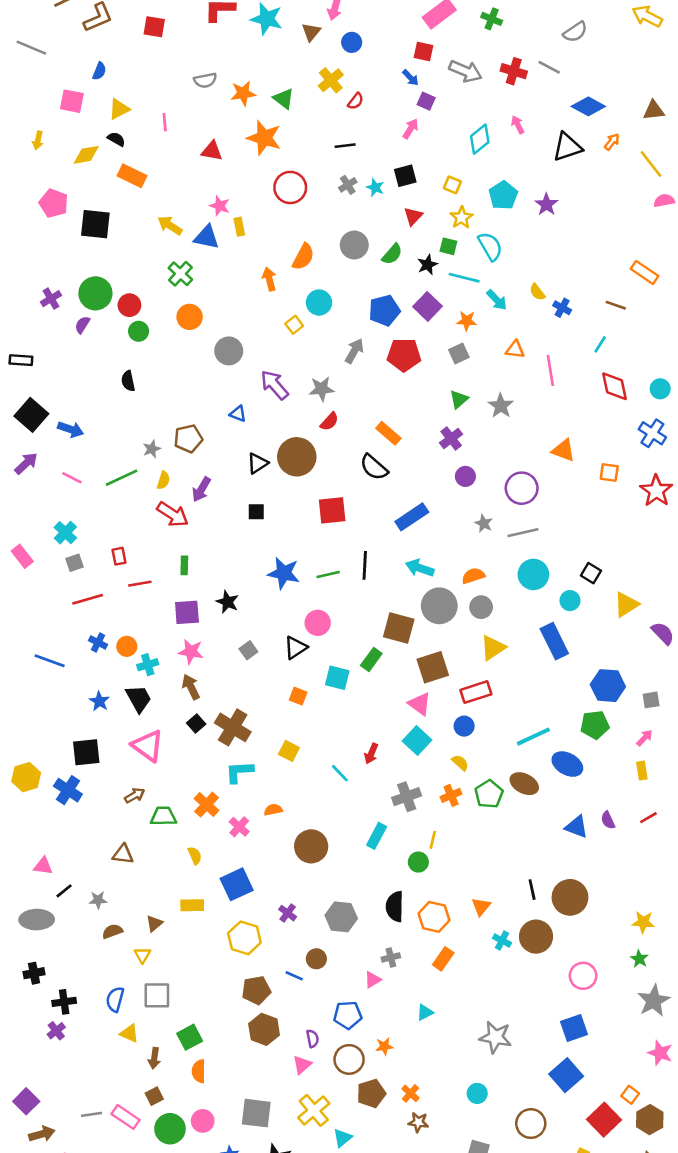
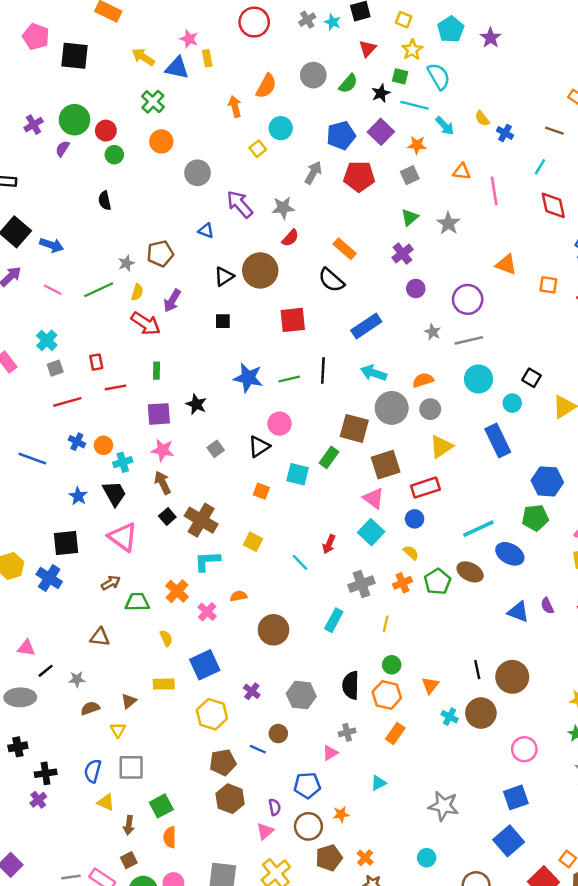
green circle: (418, 862) -> (392, 665), moved

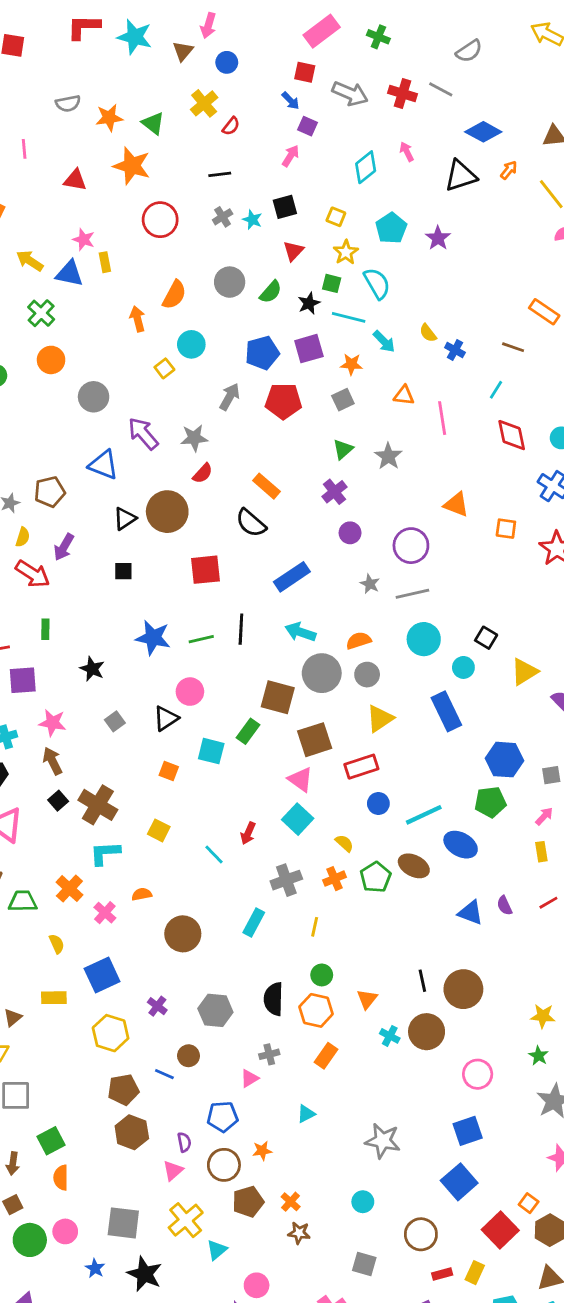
purple square: (381, 132) -> (309, 349), turned 30
blue triangle: (206, 231) -> (103, 465), size x1.6
purple square: (159, 414) -> (23, 680), moved
blue circle: (415, 519) -> (378, 803), moved

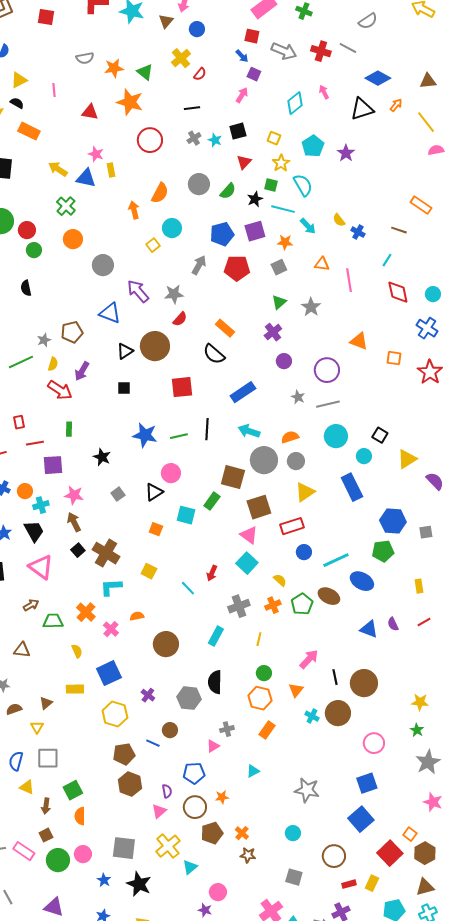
pink arrow: (544, 816) -> (309, 659), moved, size x1.5
black semicircle: (274, 999) -> (215, 682), moved

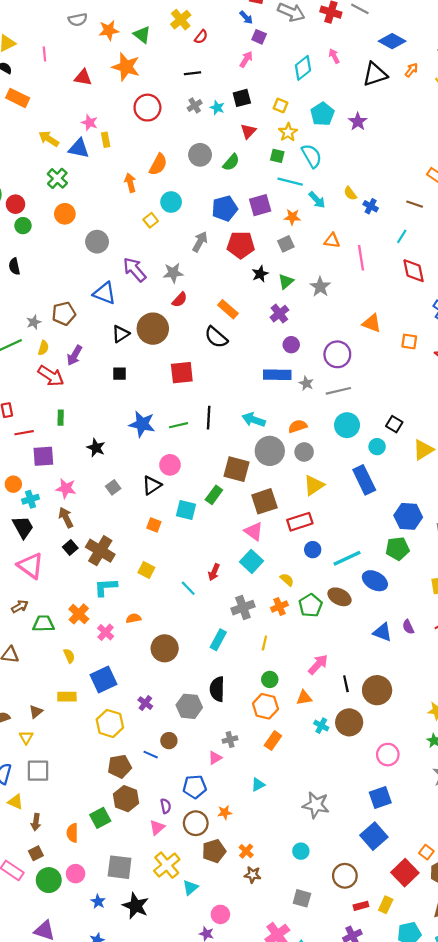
black star: (255, 199) -> (260, 274), moved
blue rectangle: (243, 392) -> (277, 375), moved, turned 35
orange triangle: (296, 690) -> (304, 698), turned 42
green square: (73, 790) -> (100, 818), moved

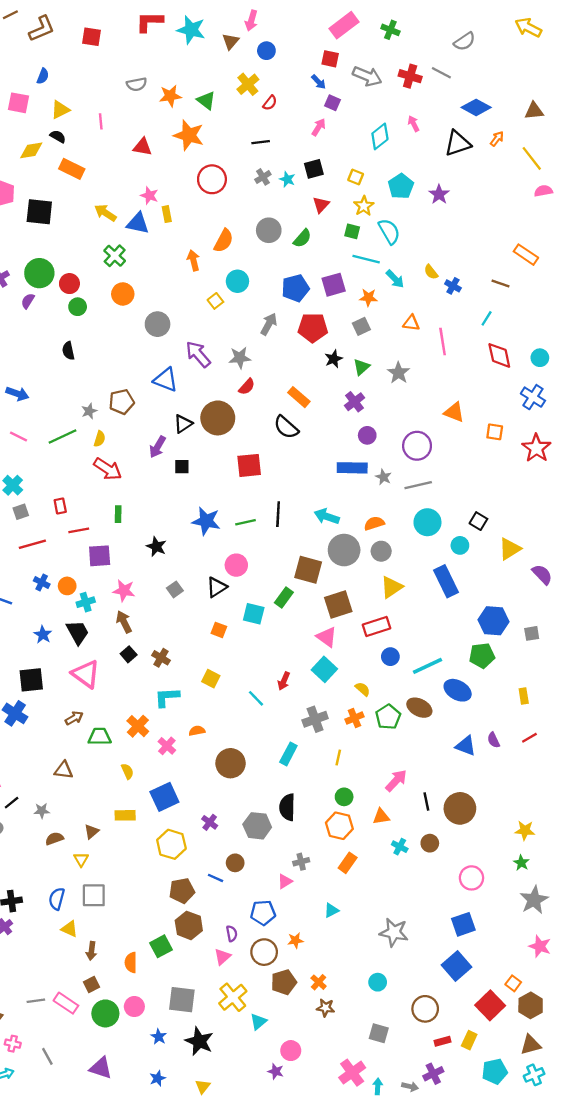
purple arrow: (74, 355) -> (158, 447), moved
brown cross: (100, 551) -> (161, 658), size x0.6
brown circle: (349, 722) -> (430, 843), size x0.6

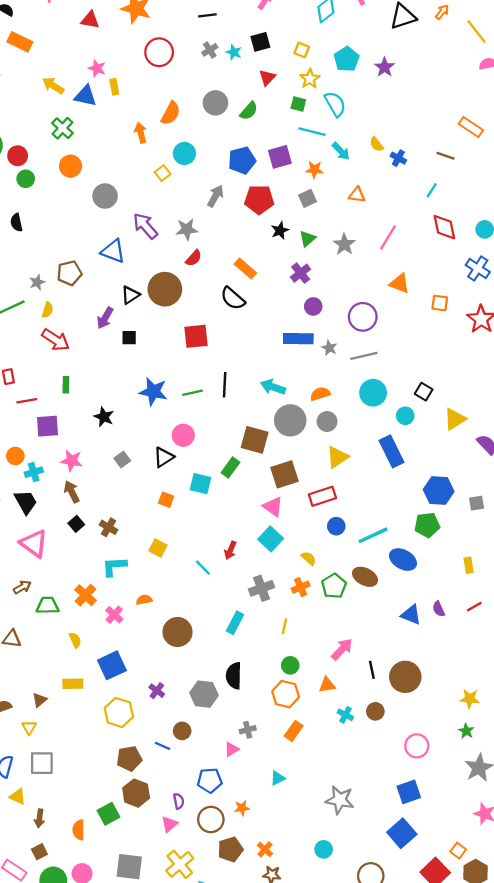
pink line: (443, 341) -> (388, 237), moved, turned 40

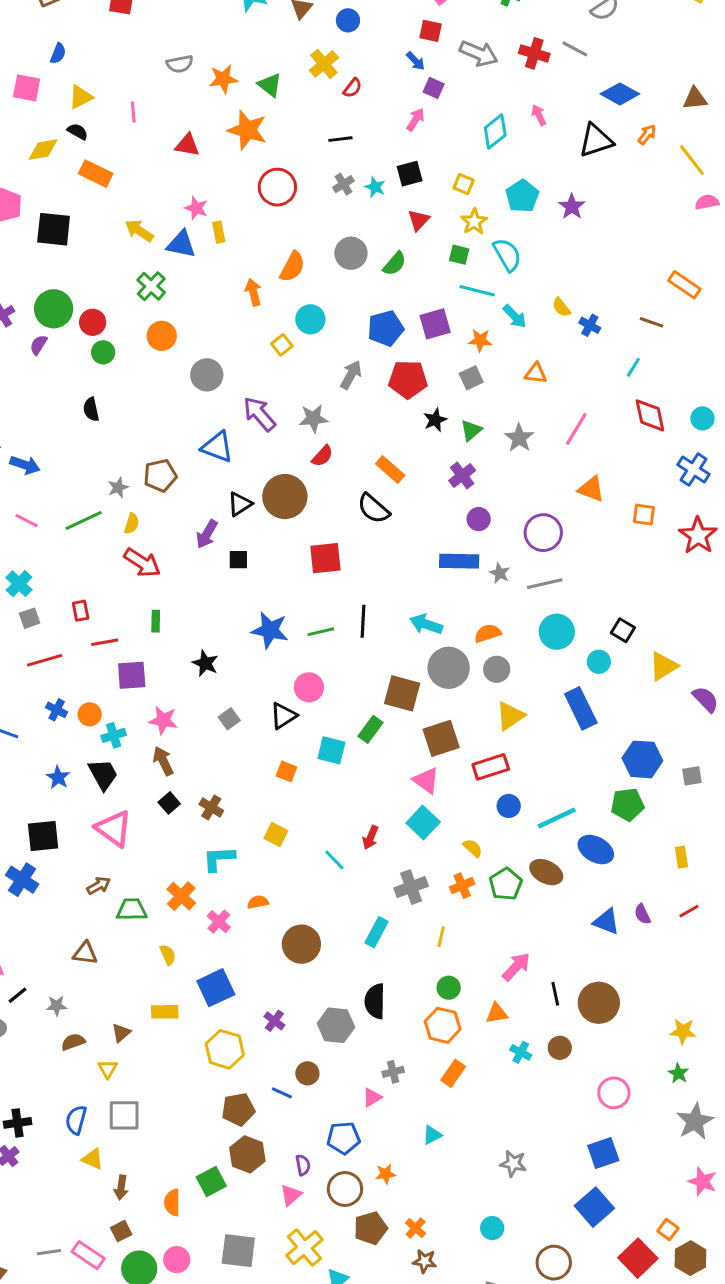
gray star: (340, 800) -> (513, 1163), size x0.7

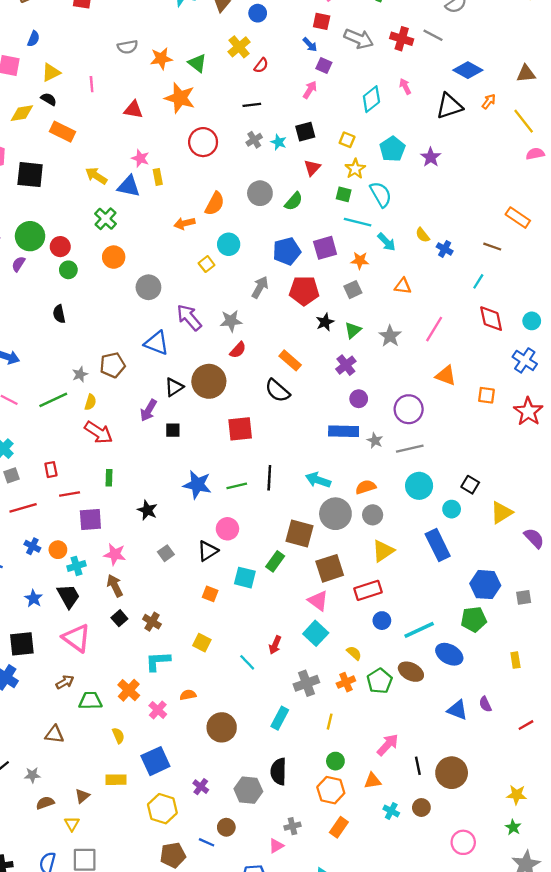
orange arrow: (253, 292) -> (184, 223), turned -90
red line: (689, 911) -> (526, 725), moved

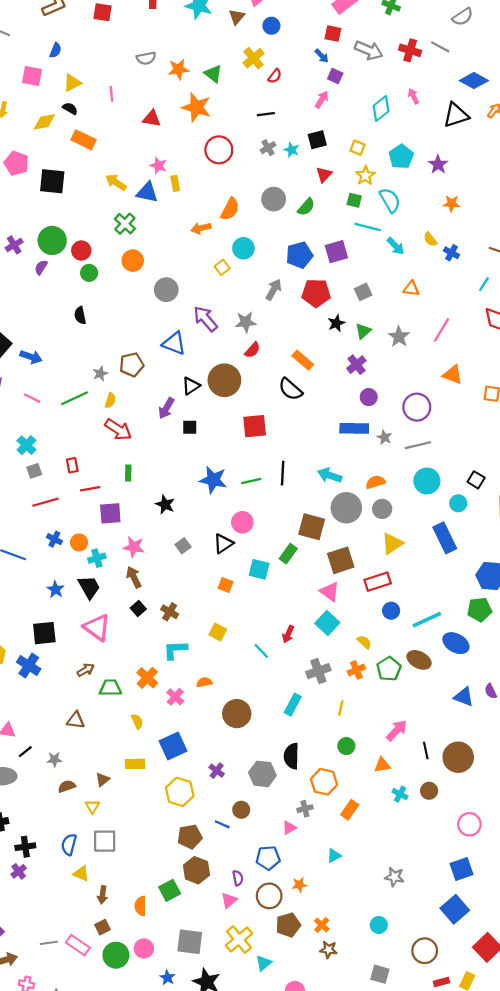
orange star: (360, 261) -> (451, 204), moved
orange hexagon: (331, 790) -> (324, 782), moved

